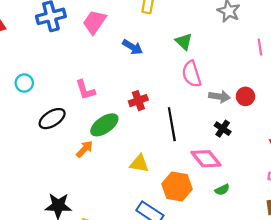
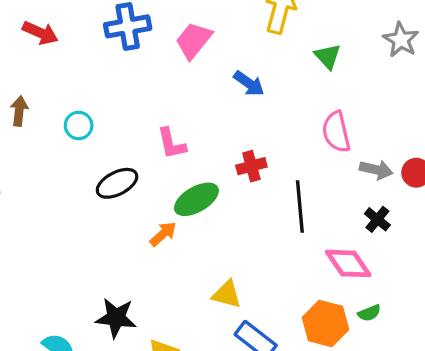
green triangle: (184, 42) -> (328, 56), moved
yellow triangle: (139, 164) -> (227, 294), moved
orange hexagon: (177, 187) -> (325, 324), moved

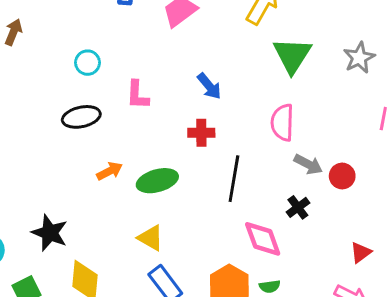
green triangle: (328, 56) -> (292, 55), size x1.6
blue arrow: (249, 83) -> (209, 86), moved
cyan circle: (79, 125) -> (88, 63), moved
green ellipse: (196, 199) -> (157, 181), moved

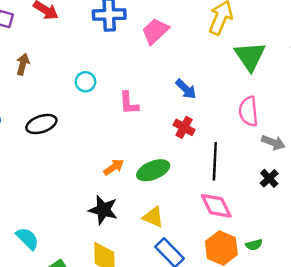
black ellipse: (81, 117) -> (41, 124), moved
red cross: (201, 133) -> (184, 127), turned 36
black star: (50, 233) -> (103, 210), moved
pink diamond: (263, 239) -> (216, 206), moved

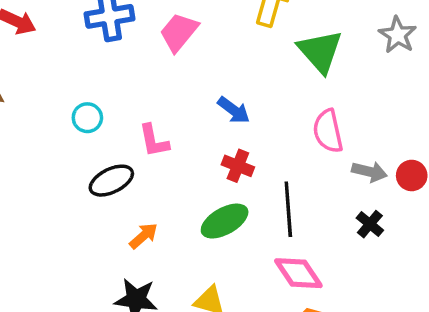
black ellipse: (41, 124) -> (111, 181), moved
green ellipse: (153, 170) -> (225, 221), moved

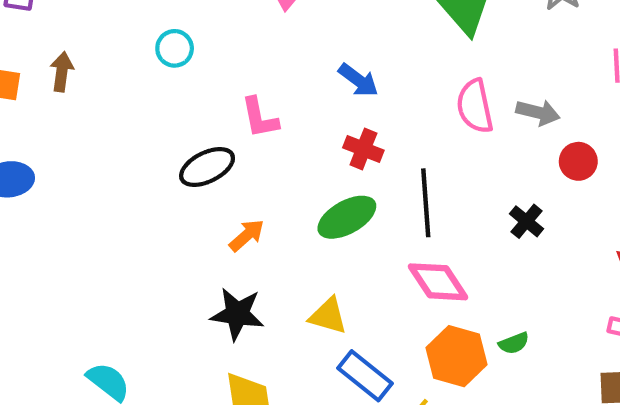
cyan circle: (87, 118) -> (175, 48), moved
gray arrow: (369, 172) -> (538, 112), moved

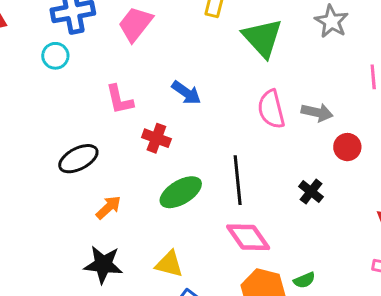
cyan circle: (175, 48) -> (55, 56), moved
pink L-shape: (260, 118) -> (119, 100), moved
red cross: (363, 149) -> (156, 138), moved

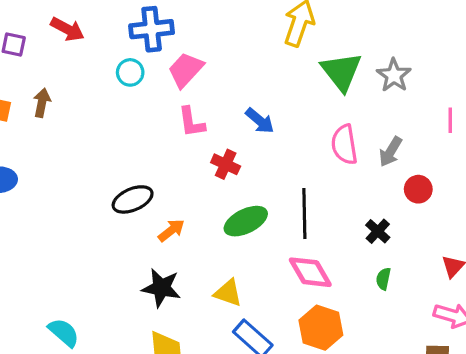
gray star: (331, 21) -> (394, 75), moved
pink trapezoid: (135, 24) -> (186, 70), moved
gray arrow: (317, 112) -> (391, 152), turned 104
black ellipse: (78, 159) -> (133, 199), moved
green semicircle: (304, 280) -> (383, 279), moved, turned 120

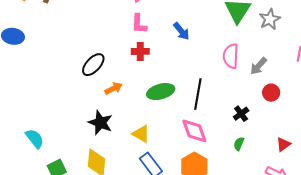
red cross: (226, 164) -> (140, 51), moved, turned -36
black ellipse: (133, 199) -> (93, 65), turned -35

